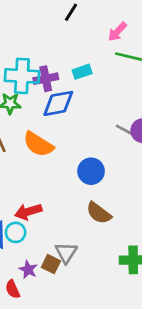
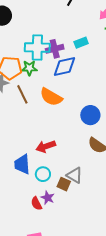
cyan circle: (16, 232) -> (43, 174), moved
gray triangle: (66, 253) -> (75, 175), turned -30
purple star: (28, 270) -> (48, 198), moved

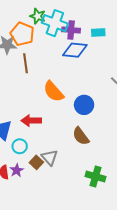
green star: (29, 68) -> (38, 16), moved
orange semicircle: (51, 97) -> (54, 92), moved

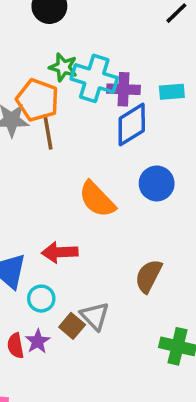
blue diamond: (75, 50) -> (132, 124), turned -35
brown line: (26, 63) -> (48, 132), moved
blue circle: (84, 105) -> (157, 183), moved
brown semicircle: (81, 136) -> (149, 276), turned 66

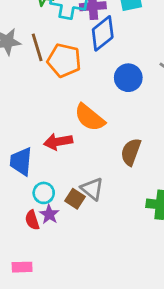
orange pentagon: (38, 100) -> (64, 60), moved
orange semicircle: (97, 199) -> (90, 118), moved
cyan circle: (41, 299) -> (44, 193), moved

